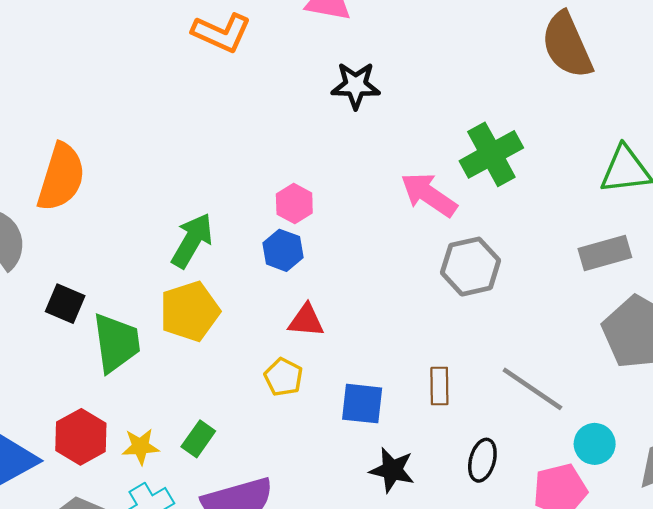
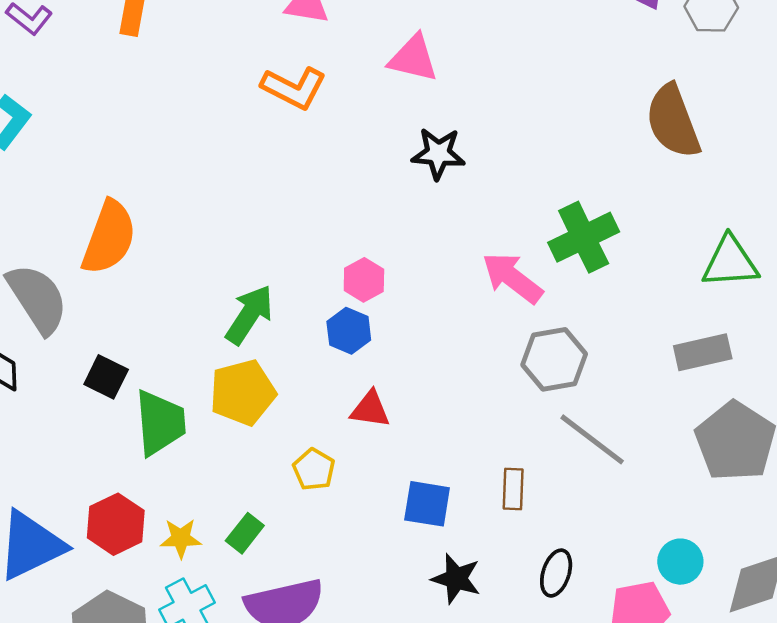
yellow pentagon: (283, 377) -> (314, 469), moved
gray line: (532, 389) -> (592, 439), moved

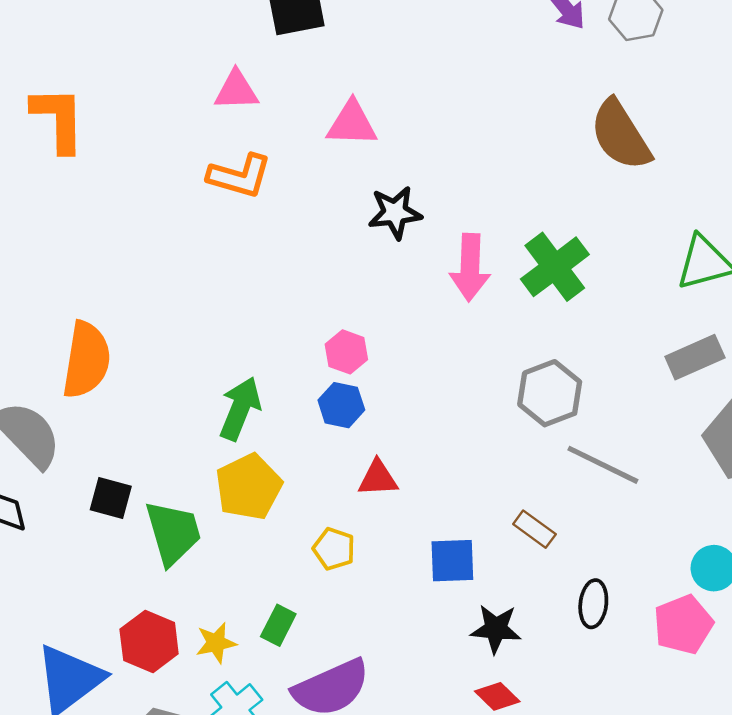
pink arrow: (512, 278) -> (470, 267), moved, turned -114
brown rectangle: (513, 489) -> (534, 529), turned -45

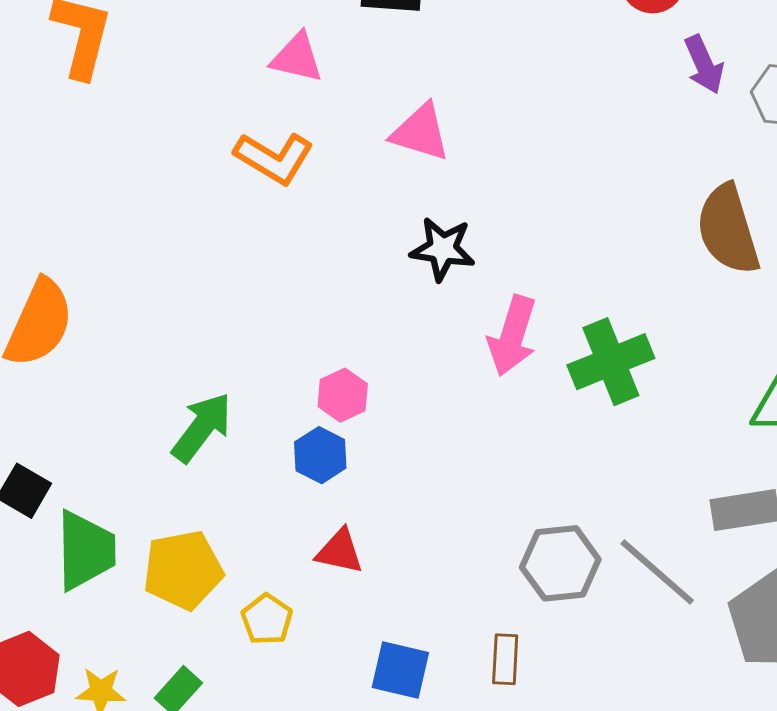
gray hexagon: (550, 393) -> (560, 563), moved
gray line: (603, 465) -> (657, 572), moved
yellow pentagon: (249, 487) -> (183, 570), moved
brown rectangle: (534, 529) -> (505, 659), turned 42

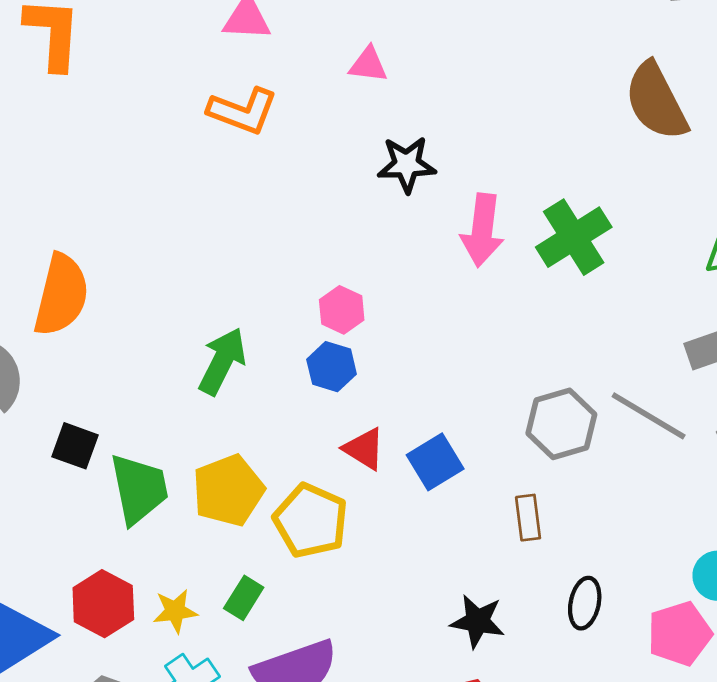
pink triangle: (420, 132) -> (368, 65), size x0.7
red triangle: (340, 551) -> (364, 449), turned 30
yellow pentagon: (267, 619) -> (311, 521), size x1.6
blue square: (400, 670) -> (435, 462), moved, turned -34

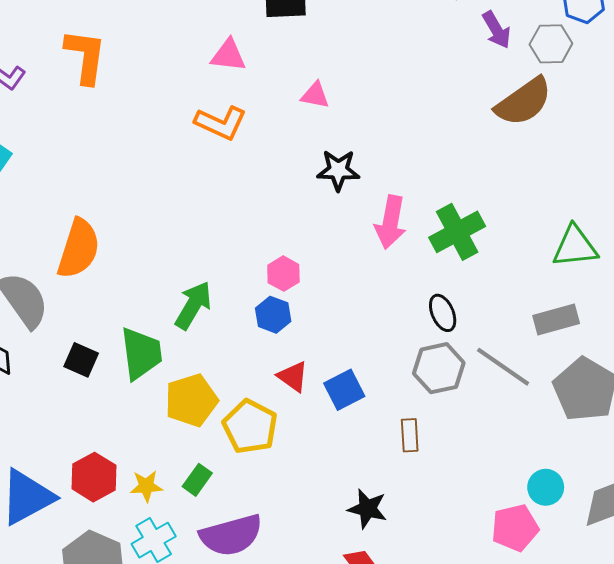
brown semicircle: (656, 101) -> (524, 102), moved, turned -102
green trapezoid: (139, 489) -> (141, 353), moved
black ellipse: (585, 603) -> (443, 313), moved, turned -39

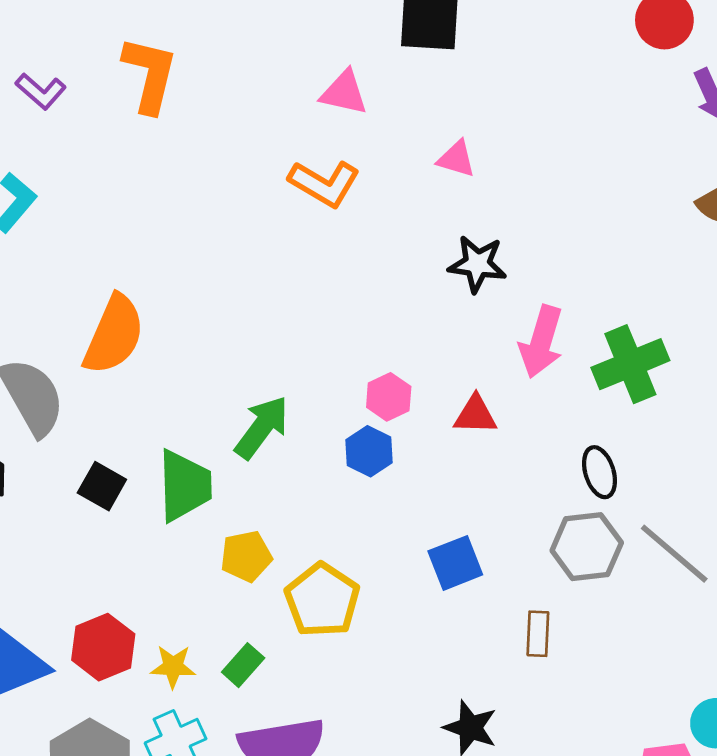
red triangle: (293, 377) -> (475, 415), moved, turned -40
yellow pentagon: (191, 400) -> (246, 556), size x0.7

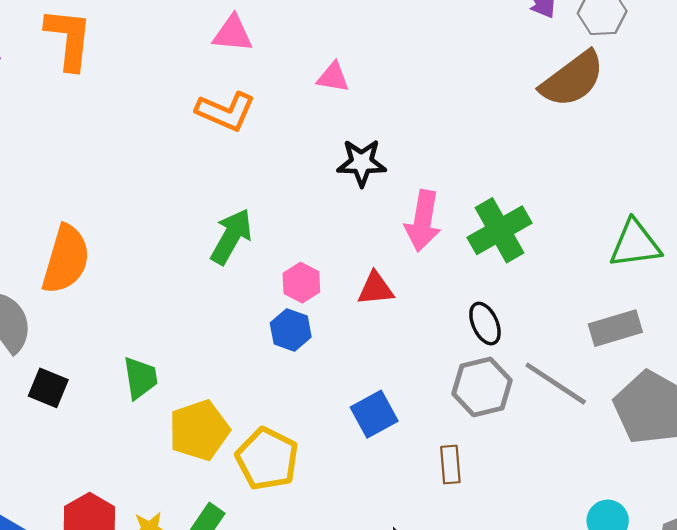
green arrow: (262, 427) -> (231, 237), moved
black square: (102, 486) -> (48, 388), moved
green trapezoid: (184, 486) -> (140, 378), size x0.7
yellow pentagon: (246, 556) -> (199, 430), size x1.4

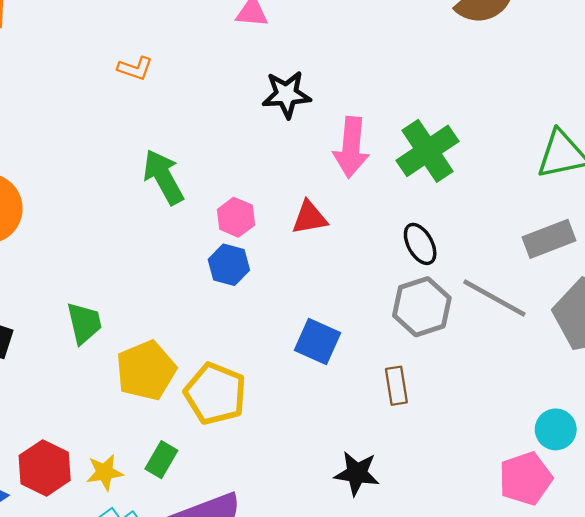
orange L-shape: (226, 111) -> (135, 68), moved, size x0.6
green arrow: (231, 237) -> (163, 177), turned -54
blue square: (374, 414) -> (318, 342), turned -33

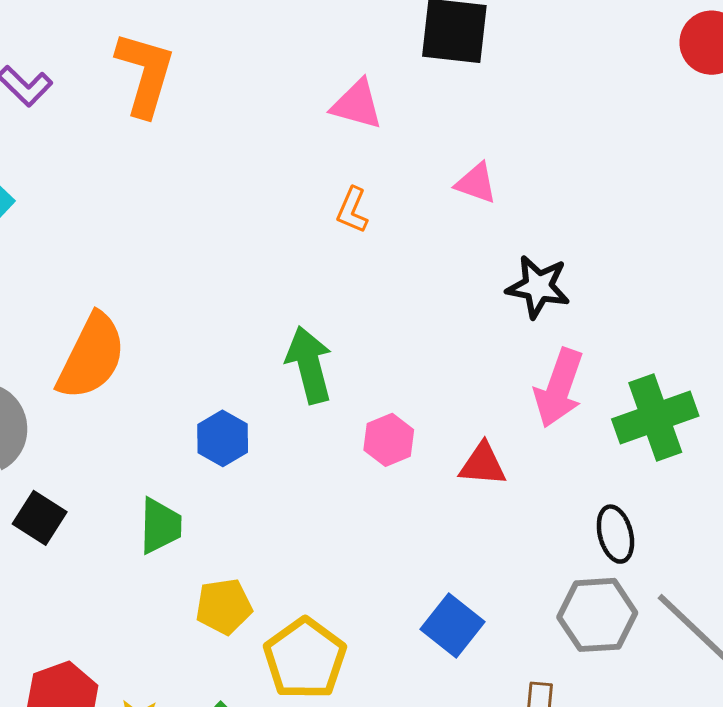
orange L-shape: (135, 68) -> (352, 210), moved, turned 80
black star: (286, 94) -> (538, 287), moved
blue hexagon: (229, 265) -> (223, 438), moved
yellow pentagon: (146, 370) -> (224, 607), size x0.7

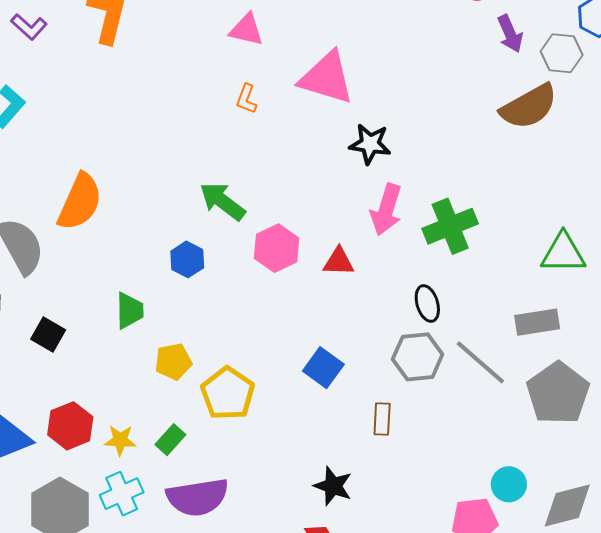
pink triangle: (476, 183) -> (327, 78), size x2.0
green arrow: (309, 365) -> (222, 201), turned -36
blue hexagon: (223, 438) -> (187, 259), moved
pink hexagon: (389, 440) -> (277, 248), size x1.4
black square: (40, 518) -> (48, 335), moved

